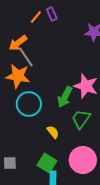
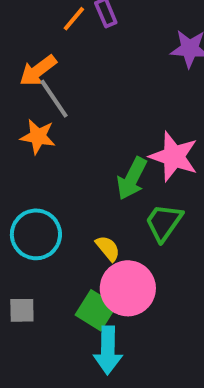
orange star: (18, 76) -> (38, 137), size x0.7
cyan circle: (29, 104) -> (36, 234), moved
pink circle: (83, 160) -> (128, 288), moved

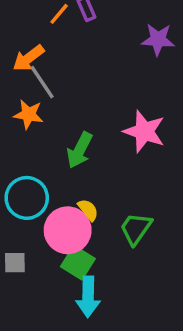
green arrow: (132, 178) -> (80, 150), moved
green trapezoid: (164, 222) -> (136, 229), moved
pink circle: (128, 288) -> (68, 230), moved

